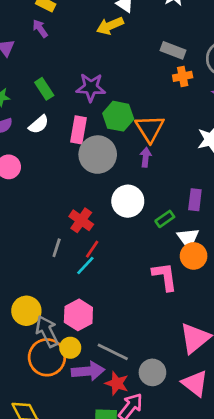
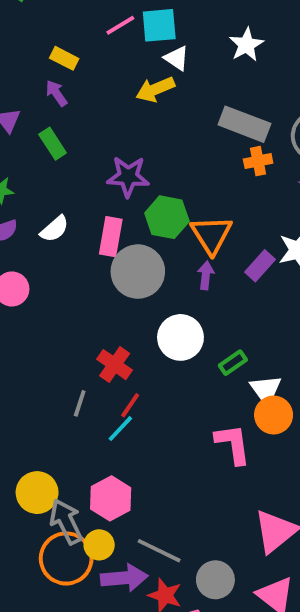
gray rectangle: (173, 50) -> (244, 124), size x1.4
green rectangle: (44, 89) -> (53, 144), moved
purple rectangle: (195, 200) -> (260, 266), moved, turned 35

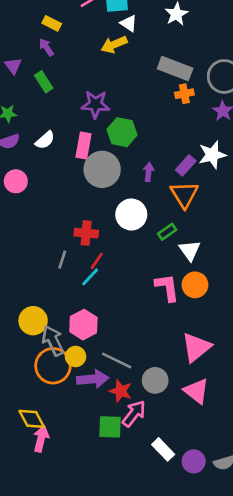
orange triangle: (212, 235) -> (184, 195), moved
red cross: (115, 365) -> (86, 233), turned -30
orange circle: (274, 415) -> (195, 285), moved

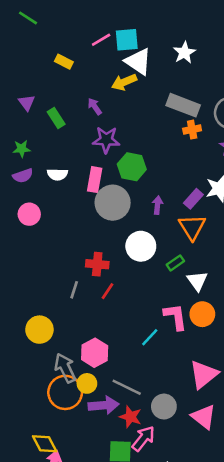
white triangle: (129, 23) -> (138, 62), size x1.6
purple arrow: (46, 47) -> (95, 106), moved
white semicircle: (45, 140) -> (57, 174), turned 42
cyan line: (90, 277) -> (150, 337), moved
yellow circle: (33, 321) -> (39, 330), moved

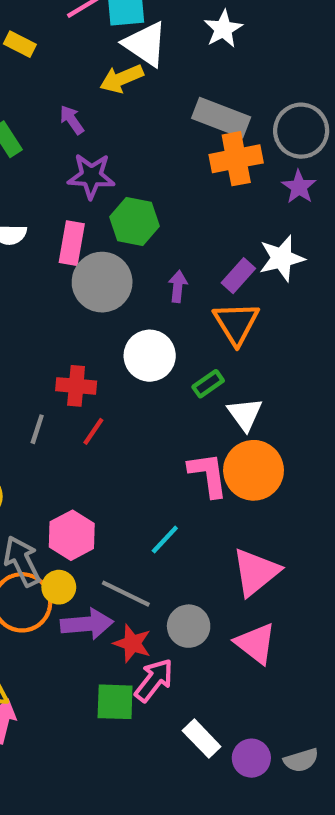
orange cross: (192, 130) -> (236, 159), size x1.6
orange circle: (202, 314) -> (254, 470), size x1.4
cyan line: (150, 337) -> (165, 540), moved

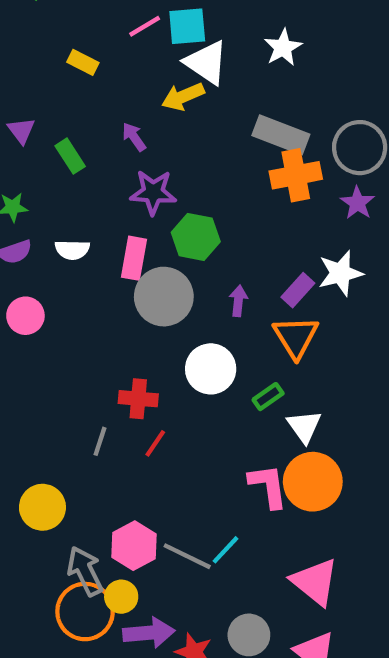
pink triangle: (256, 572) -> (315, 582), turned -42
gray line: (126, 594) -> (187, 556), moved

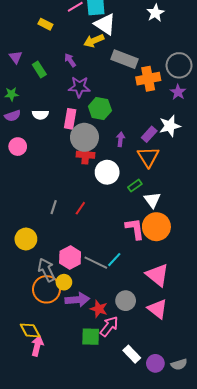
white star: (283, 48) -> (155, 13), moved
gray rectangle: (281, 135) -> (125, 59), moved
red cross: (138, 399) -> (86, 155), moved

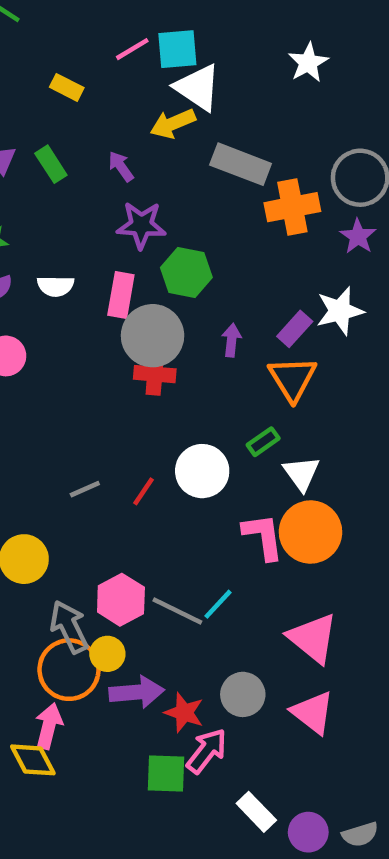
green rectangle: (39, 69) -> (51, 164), moved
white circle: (107, 172) -> (202, 471), moved
gray line: (54, 207) -> (85, 489), turned 48
pink arrow: (37, 346) -> (49, 726), moved

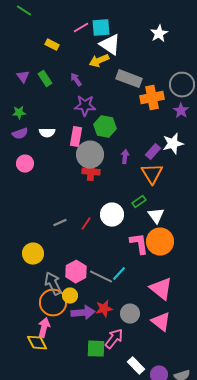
red star: (184, 713) -> (104, 309), moved, turned -30

